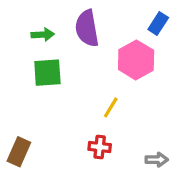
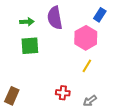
yellow line: (111, 107) -> (87, 66), moved
gray arrow: (157, 160) -> (90, 101), moved, turned 144

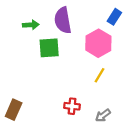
green square: (30, 46) -> (49, 48), moved

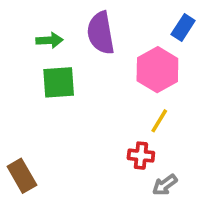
green square: (49, 48) -> (59, 82), moved
red cross: (72, 106) -> (141, 156), moved
brown rectangle: (14, 110) -> (22, 176), turned -54

